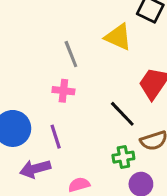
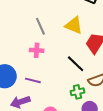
yellow triangle: (118, 37) -> (74, 25), moved
purple line: (56, 137) -> (33, 80), turned -56

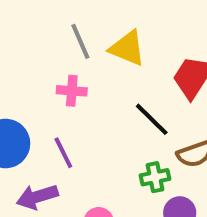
yellow triangle: (74, 25) -> (127, 48), moved
purple line: (33, 80) -> (63, 153), turned 49

